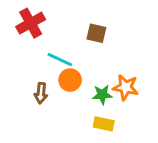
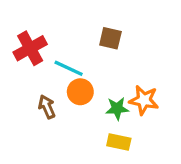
red cross: (31, 23) -> (30, 48), moved
brown arrow: (41, 93) -> (47, 107), turned 150

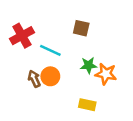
orange circle: (80, 92) -> (50, 76), moved
green star: (117, 108) -> (89, 65), moved

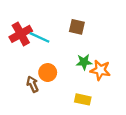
cyan line: (50, 50) -> (39, 37), moved
brown arrow: (34, 79) -> (32, 84), moved

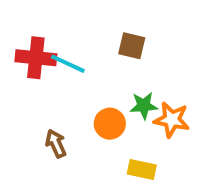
red cross: (21, 34) -> (36, 58), turned 35
orange circle: (48, 73) -> (110, 124), moved

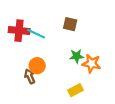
orange circle: (110, 124) -> (37, 66), moved
yellow rectangle: (142, 170) -> (76, 90), turned -40

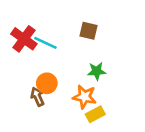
red cross: (19, 31) -> (24, 39), turned 30
orange star: (91, 64) -> (84, 97), moved

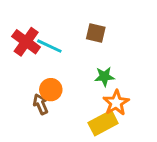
orange star: (84, 97) -> (116, 103), moved, turned 30
yellow rectangle: (95, 114) -> (103, 123), size x1.4

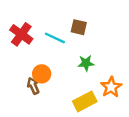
cyan line: (49, 46) -> (55, 38), moved
orange star: (116, 103) -> (111, 87), moved

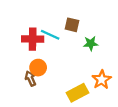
red cross: (21, 34) -> (33, 39), moved, turned -35
green star: (86, 63) -> (91, 43), moved

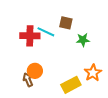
orange circle: (38, 68) -> (35, 71), moved
brown arrow: (30, 79) -> (28, 80), moved

